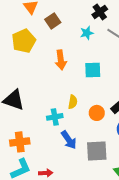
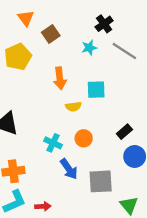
yellow semicircle: (73, 102) -> (73, 107), moved, turned 72
orange circle: (97, 113) -> (84, 138), moved
cyan cross: (55, 117) -> (53, 143), turned 35

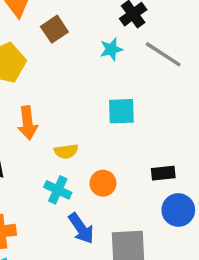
orange arrow: (60, 78) -> (28, 123), moved
yellow semicircle: (73, 107) -> (66, 151), moved
black rectangle: (124, 132) -> (163, 173), turned 35

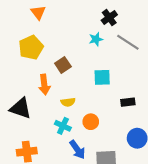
brown square: (54, 29) -> (63, 65), moved
black rectangle: (163, 173) -> (128, 102), moved

